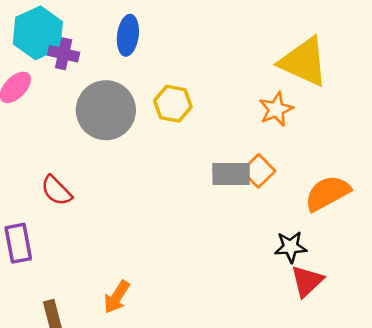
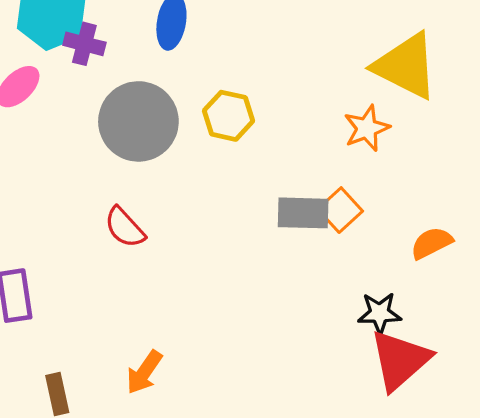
red semicircle: (56, 191) -> (125, 227), moved
orange semicircle: (327, 193) -> (432, 243), size x0.7
red triangle: (307, 281) -> (400, 360), size x1.4

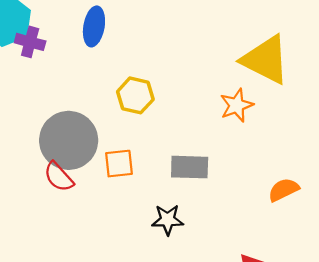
gray circle: (138, 121) -> (69, 140), moved
orange square: (340, 210) -> (119, 164), moved, turned 36
black star: (379, 313) -> (168, 220), moved

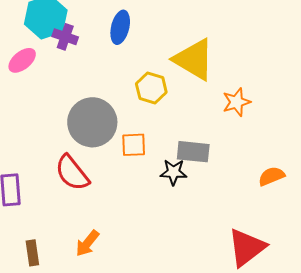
yellow triangle: (266, 60) -> (194, 59), moved
red semicircle: (59, 177) -> (72, 173), moved, size x1.4
black star: (168, 220) -> (173, 172), moved

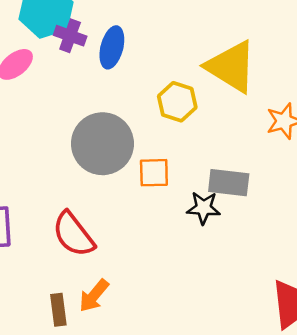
blue ellipse: (120, 27) -> (112, 47), moved
red semicircle: (72, 173) -> (73, 234), moved
brown rectangle: (32, 253) -> (58, 310), moved

